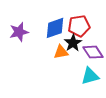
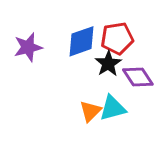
orange triangle: (61, 52) -> (90, 111), moved, turned -35
cyan triangle: (90, 76) -> (113, 108), moved

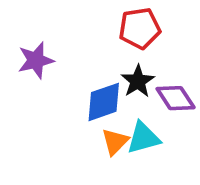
red pentagon: (117, 38) -> (140, 28), moved
blue diamond: (81, 41) -> (104, 102), moved

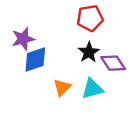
blue diamond: (104, 102) -> (35, 60), moved
orange triangle: (115, 142) -> (62, 87), moved

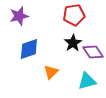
purple star: (23, 39) -> (19, 16), moved
cyan triangle: (92, 89) -> (87, 81), moved

